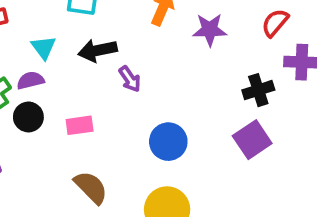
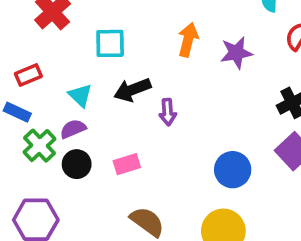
purple arrow: (130, 79) -> (168, 112), turned 40
blue circle: (168, 142) -> (233, 170), moved

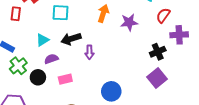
red rectangle: (28, 75) -> (16, 14), moved, turned -64
cyan triangle: (80, 95) -> (42, 40), turned 40
purple semicircle: (73, 129) -> (51, 59), moved
blue circle: (233, 170) -> (111, 91), moved

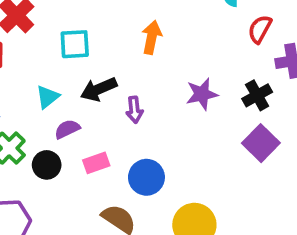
purple star: (129, 22) -> (202, 94), moved
blue circle: (111, 91) -> (146, 177), moved

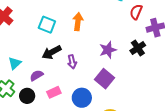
cyan square: (75, 44) -> (47, 25), moved, turned 30
cyan triangle: (47, 97) -> (15, 63), moved
purple square: (261, 143) -> (105, 79), moved

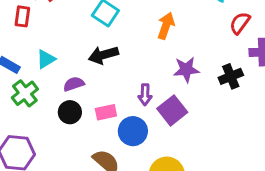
orange arrow: (78, 22) -> (166, 26), moved
purple arrow: (72, 62) -> (145, 95), moved
pink rectangle: (54, 92) -> (106, 112), moved
black circle: (27, 96) -> (70, 112), moved

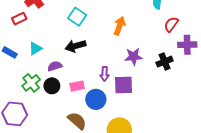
red rectangle: (22, 16) -> (19, 19), turned 56
green cross: (25, 93) -> (31, 83), moved
purple square: (172, 110) -> (123, 85), turned 36

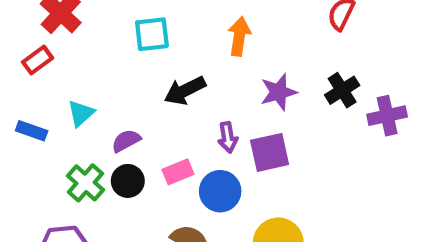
cyan square: (77, 17) -> (152, 34), turned -30
purple cross: (187, 45) -> (387, 116), moved
black arrow: (76, 46) -> (185, 90), moved

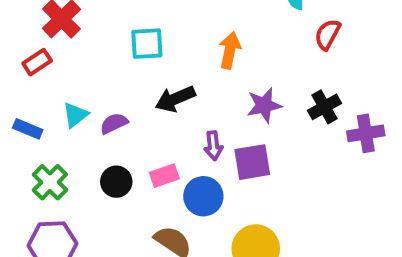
purple semicircle: (126, 141) -> (114, 123), moved
green cross: (85, 183) -> (50, 182), moved

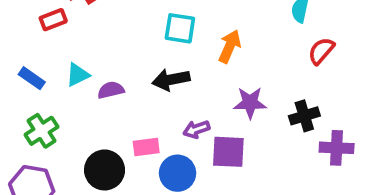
cyan square: (147, 44) -> (180, 28), moved
purple arrow: (213, 146) -> (196, 129), turned 65
black circle: (116, 182) -> (105, 170), moved, size x1.4

